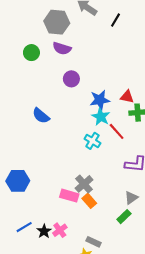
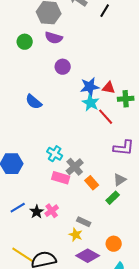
red triangle: (127, 97) -> (109, 88), moved
cyan cross: (92, 141) -> (55, 154), moved
orange rectangle: (89, 201) -> (92, 183), moved

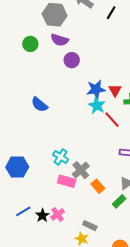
purple circle: (63, 67) -> (72, 60), moved
red triangle: (109, 88) -> (115, 90), turned 48

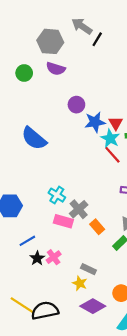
black line: (111, 13) -> (97, 39), moved
purple circle: (72, 60) -> (76, 105), moved
blue semicircle: (39, 105) -> (34, 138), size x1.4
cyan star: (97, 106) -> (110, 138), moved
blue line: (23, 211) -> (27, 241), moved

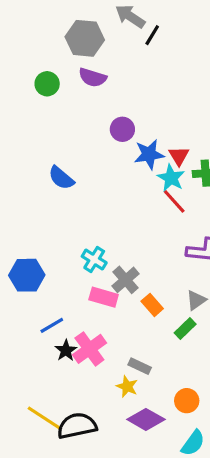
blue semicircle: (34, 138) -> (61, 178), size x0.7
pink cross: (54, 257) -> (89, 349), size x1.5

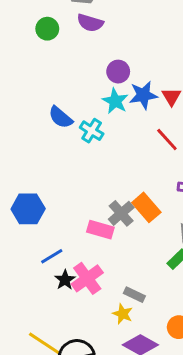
cyan star: (171, 178) -> (115, 101), moved
cyan cross: (94, 259) -> (92, 131), moved
orange rectangle: (152, 305) -> (146, 207), moved, size x1.4

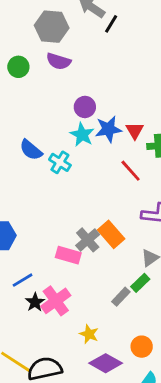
gray rectangle: (134, 295) -> (121, 297), moved, turned -72

